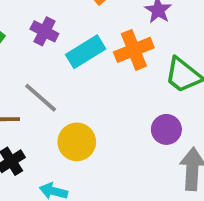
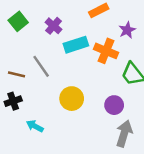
orange cross: (134, 50) -> (106, 51), turned 30
yellow circle: (77, 142) -> (72, 99), moved

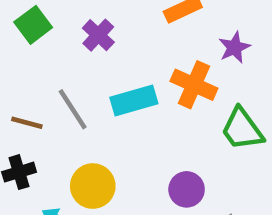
cyan rectangle: (76, 45) -> (134, 101), moved
yellow circle: (72, 99) -> (93, 186), moved
purple circle: (114, 105) -> (187, 189), moved

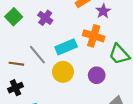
purple star: (234, 47) -> (103, 11), moved
yellow circle: (93, 186) -> (63, 72), moved
purple circle: (187, 189) -> (97, 75), moved

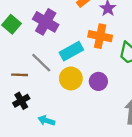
purple cross: (45, 18) -> (46, 22), size x1.5
purple circle: (97, 75) -> (98, 81), moved

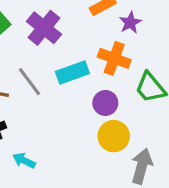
yellow circle: (71, 78) -> (114, 136), moved
purple circle: (98, 81) -> (105, 103), moved

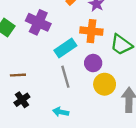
gray line: (29, 82) -> (65, 77), moved, turned 35
cyan arrow: (24, 161) -> (61, 112), moved

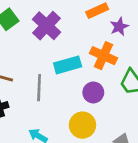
gray line: (65, 77) -> (39, 88), moved
yellow circle: (105, 84) -> (82, 125), moved

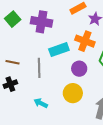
purple cross: (47, 26) -> (42, 22), turned -30

